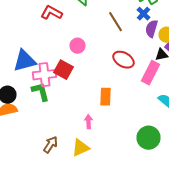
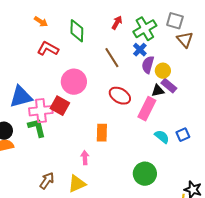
pink circle: (78, 46) -> (74, 82), size x1.6

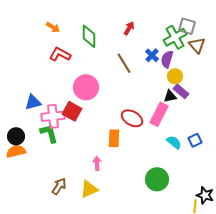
green cross: (145, 29) -> (175, 37), moved
purple semicircle: (148, 65) -> (167, 59), moved
red ellipse: (120, 96) -> (132, 118), moved
blue triangle: (21, 97) -> (33, 102), size x0.7

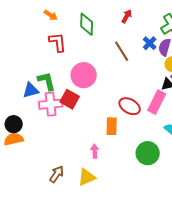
red L-shape: (60, 54) -> (58, 42), turned 55
green L-shape: (49, 133) -> (47, 81), moved
green circle: (157, 179) -> (148, 153), moved

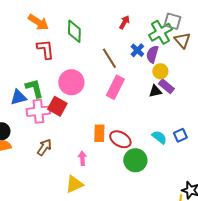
orange arrow: (51, 15) -> (38, 22), size x1.5
red arrow: (127, 16) -> (124, 22), moved
pink rectangle: (157, 102) -> (115, 87), moved
red ellipse: (130, 106) -> (120, 139), moved
brown arrow: (57, 174) -> (44, 147), moved

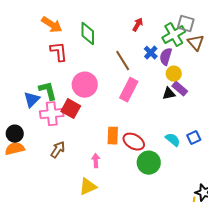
blue triangle: (18, 97) -> (32, 100), turned -30

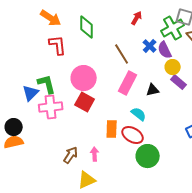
purple semicircle: (166, 57) -> (165, 50), turned -42
black triangle: (169, 94) -> (153, 90), moved
red square: (71, 109) -> (85, 102), moved
cyan semicircle: (173, 140) -> (139, 114), moved
brown arrow: (58, 150) -> (71, 155), moved

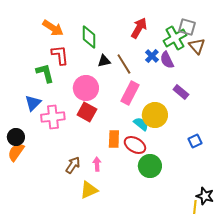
red arrow: (137, 18) -> (139, 28), size x1.5
yellow circle: (173, 67) -> (155, 115), moved, size x1.6
green L-shape: (47, 84) -> (45, 73), moved
black triangle: (153, 90) -> (104, 61), moved
orange semicircle: (14, 142) -> (16, 152), turned -42

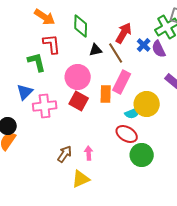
red arrow: (139, 28) -> (124, 33), moved
cyan semicircle: (141, 124) -> (133, 113), turned 119
orange rectangle: (114, 139) -> (106, 94), moved

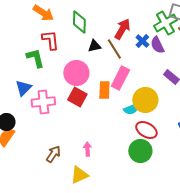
red ellipse: (127, 134) -> (146, 130), moved
brown arrow: (65, 154) -> (53, 154), moved

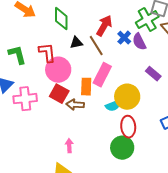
red L-shape: (50, 40) -> (47, 53), moved
red ellipse: (146, 130) -> (128, 127), turned 55
brown arrow: (53, 154) -> (75, 105), moved, turned -120

